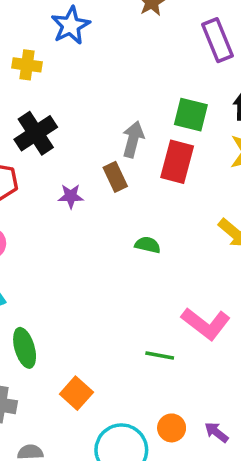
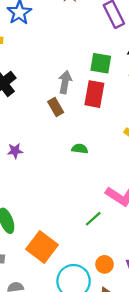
purple star: (71, 196) -> (15, 151), moved
green line: (160, 355) -> (93, 219), turned -48
orange square: (76, 393) -> (42, 247), size x1.5

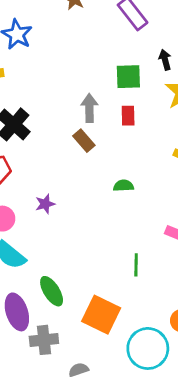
red rectangle: (94, 94) -> (128, 116), size x0.6
green line: (93, 219) -> (136, 265), moved, turned -36

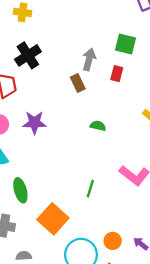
purple star: (45, 204) -> (34, 123), size x1.5

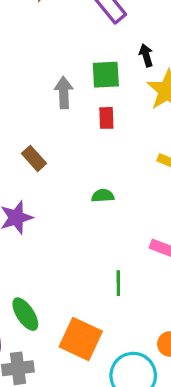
gray arrow: (89, 59) -> (64, 93), moved
brown rectangle: (78, 83) -> (34, 158), moved

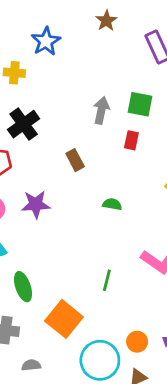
brown rectangle: (34, 158) -> (75, 160), moved

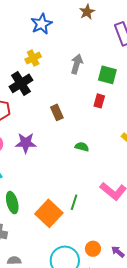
yellow cross: (14, 73) -> (33, 58), moved, turned -35
gray arrow: (101, 110) -> (77, 64), moved
orange square: (64, 319) -> (49, 213), moved

